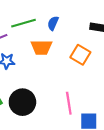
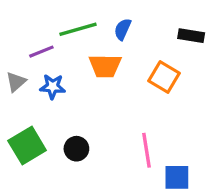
black circle: (22, 102) -> (76, 149), size x0.6

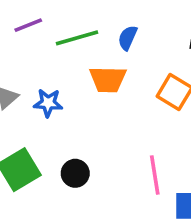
purple line: (41, 52) -> (28, 25), moved

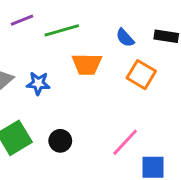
blue semicircle: (128, 38) -> (125, 38), moved, turned -66
pink line: (155, 175) -> (125, 142), turned 52

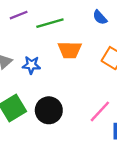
blue semicircle: (125, 38) -> (100, 17), moved
black circle: (60, 141) -> (49, 110), size x1.5

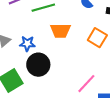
black circle: (49, 110) -> (38, 65), moved

